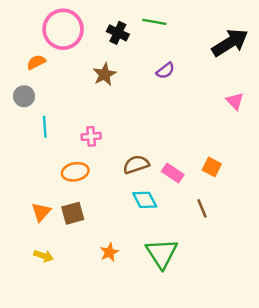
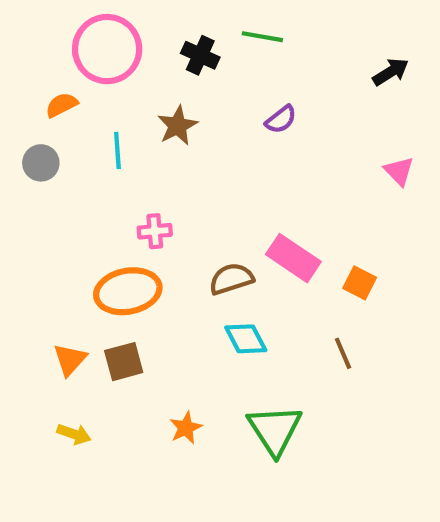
black arrow: (230, 43) -> (391, 72), size x0.6
cyan line: (45, 127) -> (117, 150), moved
orange ellipse: (75, 172) -> (128, 291), size x1.4
pink rectangle: (173, 173) -> (293, 258), moved, size x1.4

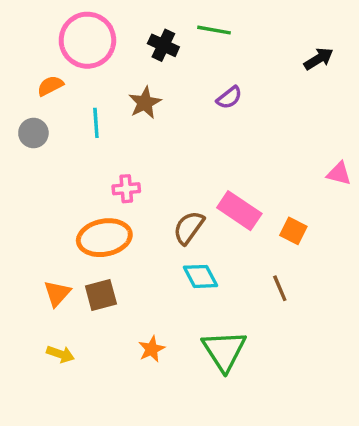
pink triangle: (399, 171) -> (339, 174), moved, turned -32
brown semicircle: (231, 279) -> (189, 228), turned -36

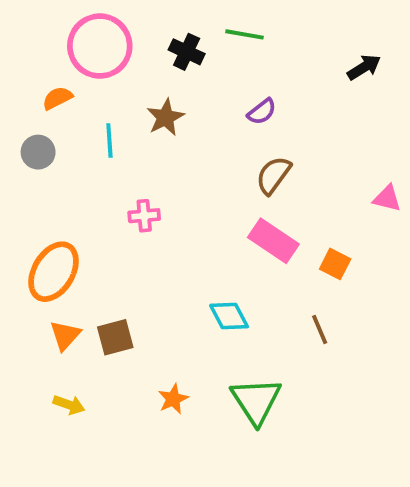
brown semicircle: (189, 228) -> (273, 175), moved
orange ellipse: (104, 238) -> (54, 272), moved, turned -48

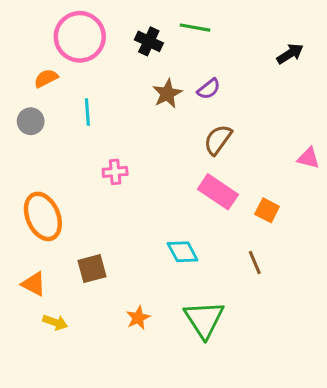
brown star: (165, 117) -> (167, 94), moved
orange ellipse: (54, 272) -> (43, 216), turned -54
orange triangle: (65, 335) -> (34, 284), moved, turned -44

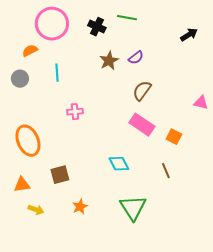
orange triangle: (34, 284) -> (22, 185), turned -36
orange star: (138, 318) -> (80, 207), moved

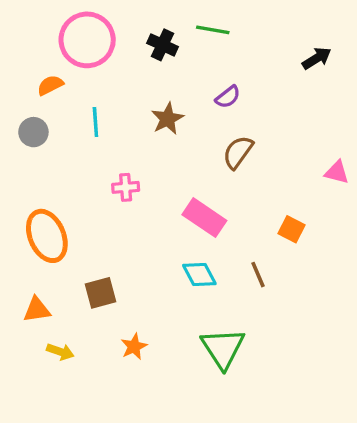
brown star: (109, 61) -> (168, 119), moved
pink rectangle: (142, 125) -> (204, 218), moved
brown line: (166, 171) -> (258, 275), moved

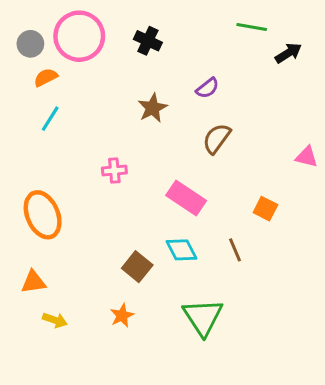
green line: (213, 30) -> (252, 27), moved
cyan line: (95, 122) -> (50, 119), moved, turned 36
gray circle: (33, 132) -> (30, 44), moved
brown square: (100, 293) -> (137, 267), moved, turned -36

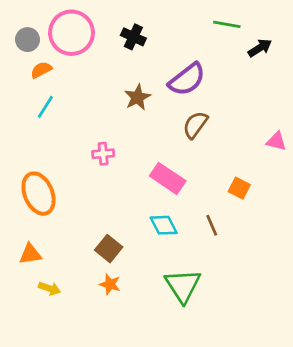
purple semicircle: (207, 88) -> (187, 79), size x1.8
brown square: (137, 267) -> (109, 249), moved
orange star: (122, 316) -> (110, 284), turned -30

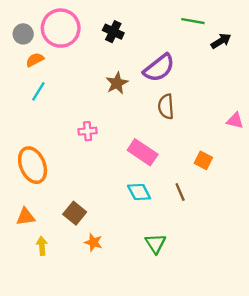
brown semicircle: (195, 125) -> (166, 107), turned -40
brown square: (109, 249) -> (75, 213), moved
green triangle: (183, 286) -> (155, 244), size x0.7
yellow arrow: (50, 288) -> (42, 246), turned -114

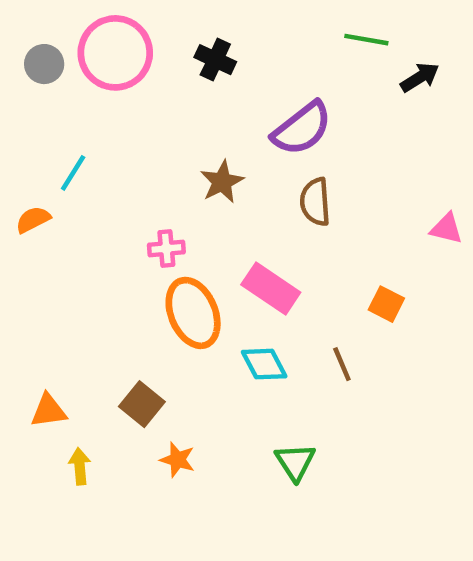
orange semicircle: (35, 60) -> (33, 220), moved
brown star: (117, 83) -> (222, 182), moved
orange ellipse: (33, 165) -> (193, 313), moved

